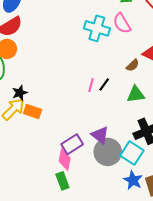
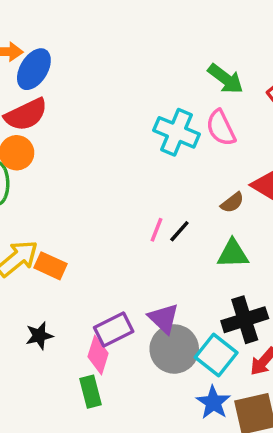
black star: (20, 93) -> (39, 336), moved

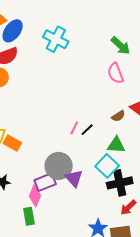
cyan cross: (176, 132) -> (56, 39), moved
gray circle: (174, 349) -> (59, 166), moved
cyan square: (216, 355) -> (107, 166), moved

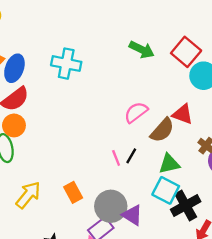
pink semicircle: (116, 73) -> (136, 112), moved, turned 90
brown semicircle: (118, 116) -> (162, 130), size x1.6
pink line: (74, 128) -> (116, 158), turned -32
orange rectangle: (12, 143) -> (73, 192), moved, turned 48

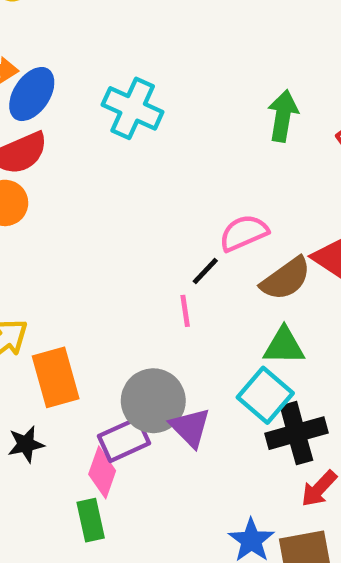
green arrow: (142, 50) -> (283, 116), turned -120
black line: (131, 156) -> (205, 271), moved
orange rectangle: (73, 192) -> (56, 377), moved, size x1.4

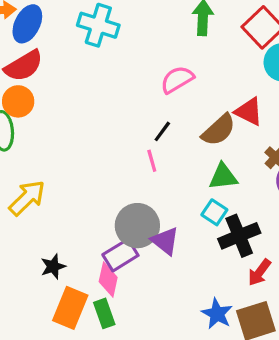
pink semicircle: (244, 233) -> (177, 80), moved
orange rectangle: (56, 377) -> (70, 308), moved, turned 45
cyan square: (265, 395) -> (214, 212), size x0.7

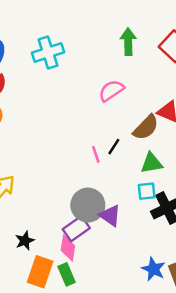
cyan cross: (98, 25) -> (48, 53), turned -32
black line: (162, 131) -> (114, 147), moved
cyan square: (214, 212) -> (147, 191), turned -36

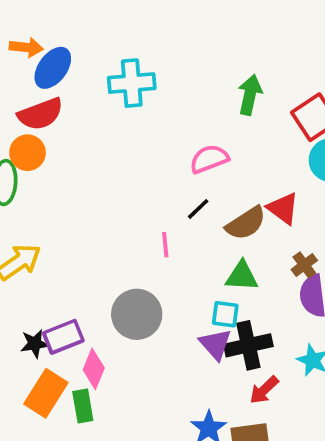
black line: (114, 147) -> (198, 209), moved
purple triangle: (110, 216) -> (215, 344), moved
purple rectangle: (76, 229) -> (63, 337), moved

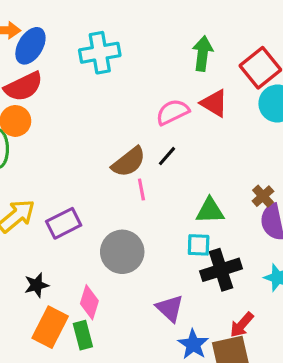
red triangle: (283, 208) -> (214, 103), moved
brown semicircle: (246, 223) -> (129, 162), moved
purple rectangle: (63, 337) -> (64, 223), moved
purple triangle: (215, 344) -> (170, 308), moved
red arrow: (264, 390) -> (242, 325), moved

